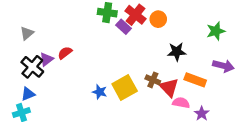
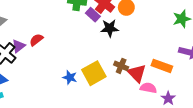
black star: (177, 52) -> (110, 28), moved

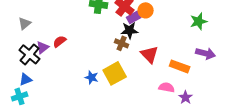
purple rectangle: (93, 15) -> (134, 17), moved, turned -72
brown cross: (121, 66) -> (122, 43), moved
red triangle: (137, 73) -> (150, 54), moved

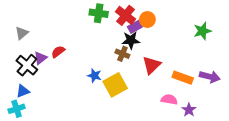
purple arrow: (206, 53) -> (210, 77), moved
red triangle: (150, 54) -> (152, 65), turned 30
blue star: (92, 77) -> (94, 76), moved

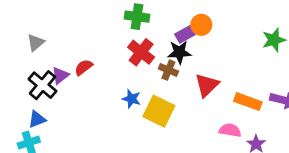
red cross: (126, 15) -> (141, 52), moved
yellow square: (115, 85) -> (159, 111), turned -35

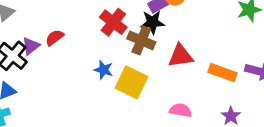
brown cross: (168, 70) -> (141, 40), size x1.4
red triangle: (207, 85) -> (181, 56), turned 36
pink semicircle: (230, 130) -> (181, 110), moved

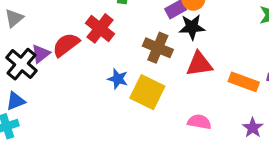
red cross: (113, 22) -> (100, 28), moved
black star: (153, 22) -> (192, 27), moved
red semicircle: (55, 38) -> (66, 45), size x1.4

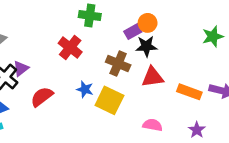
red semicircle: (66, 45) -> (42, 97), moved

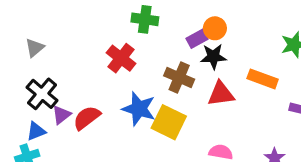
purple triangle: (21, 68) -> (61, 115), moved
blue star: (85, 89) -> (139, 109), size x1.6
orange rectangle: (189, 92) -> (263, 79), moved

